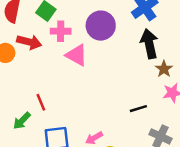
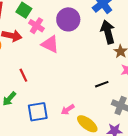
pink cross: (61, 31) -> (36, 26), turned 35
red line: (41, 102) -> (23, 75), moved

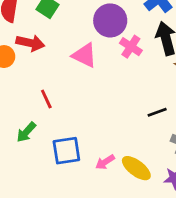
pink cross: (36, 26) -> (131, 47), moved
pink arrow: (68, 110) -> (105, 162), moved

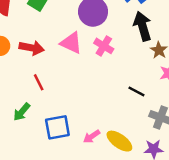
red arrow: (30, 43) -> (32, 48), moved
pink cross: (131, 47) -> (104, 46), moved
black line: (157, 112) -> (136, 91), turned 49

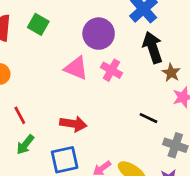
red arrow: (32, 48) -> (73, 124), moved
red line: (39, 82) -> (20, 115), moved

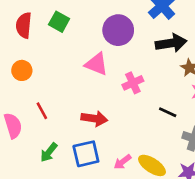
black arrow: (153, 47) -> (171, 43), turned 100
pink cross: (111, 70) -> (133, 83), moved, turned 36
green arrow: (25, 145) -> (49, 152), moved

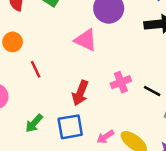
pink cross: (133, 83) -> (121, 82), moved
red line: (42, 111) -> (36, 69), moved
red arrow: (94, 119) -> (80, 93), turned 100

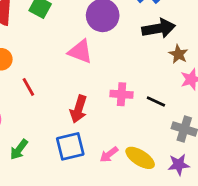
pink cross: (121, 82) -> (122, 94), turned 30
green arrow: (34, 123) -> (19, 150), moved

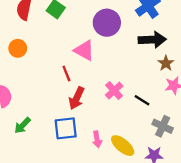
red line: (28, 87) -> (66, 74), moved
pink cross: (122, 94) -> (114, 91), turned 36
pink arrow: (109, 154) -> (97, 139), turned -70

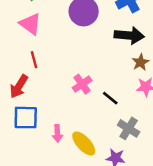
pink triangle: (84, 50) -> (30, 24), moved
red arrow: (77, 98) -> (19, 86), moved

